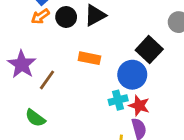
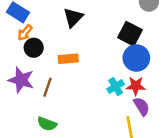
black circle: (66, 17) -> (34, 48), moved
orange rectangle: (89, 58) -> (68, 59), moved
blue circle: (132, 75) -> (136, 58), moved

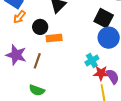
black circle: (34, 48) -> (40, 27), moved
red star: (136, 86) -> (101, 73), moved

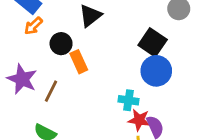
orange rectangle: (54, 38) -> (79, 62), turned 63
cyan cross: (92, 60) -> (129, 100), turned 32

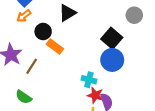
orange rectangle: (79, 62) -> (55, 47), turned -35

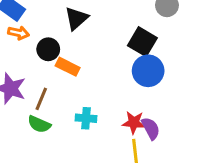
orange arrow: (24, 16) -> (19, 33), turned -120
cyan cross: (89, 80) -> (86, 118), moved
green semicircle: (24, 97) -> (39, 124), moved

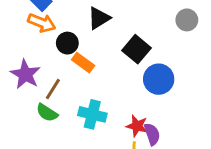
orange arrow: (19, 33) -> (42, 23), size x1.4
black square: (142, 42) -> (137, 49), moved
cyan cross: (86, 118) -> (92, 114), size x1.4

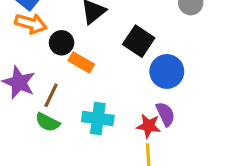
purple semicircle: (152, 134) -> (165, 114), moved

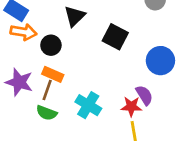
orange rectangle: (81, 62) -> (53, 74), moved
blue circle: (167, 71) -> (160, 61), moved
cyan cross: (98, 119) -> (88, 105), turned 30

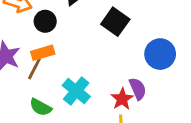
orange rectangle: (53, 74) -> (43, 53), turned -48
red star: (131, 107) -> (122, 99), turned 30
green semicircle: (47, 113) -> (41, 107), moved

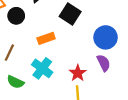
orange rectangle: (43, 53) -> (46, 38), moved
purple semicircle: (138, 89) -> (104, 63), moved

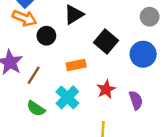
blue circle: (106, 37) -> (143, 54), moved
red star: (78, 73) -> (106, 89), moved

